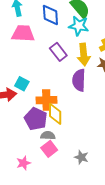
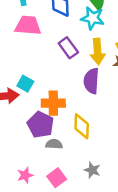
yellow diamond: (55, 114) -> (82, 126), moved
pink square: (49, 149) -> (57, 178), moved

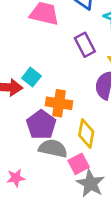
gray semicircle: (54, 144) -> (53, 148), size x1.5
gray star: (92, 170) -> (91, 184), size x1.5
pink square: (57, 178) -> (79, 164), moved

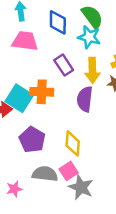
cyan square: (31, 77) -> (19, 98), size x1.6
orange cross: (59, 103) -> (42, 92), moved
gray semicircle: (53, 148) -> (45, 174), moved

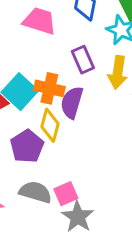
purple semicircle: (85, 99) -> (72, 102), moved
yellow diamond: (73, 143) -> (50, 125), moved

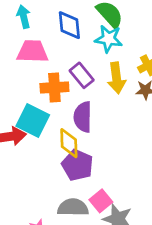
orange cross: (49, 88) -> (54, 87), moved
purple pentagon: (27, 146) -> (77, 165), moved

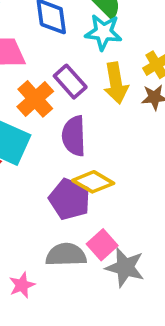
orange cross: (54, 87) -> (35, 99), turned -36
yellow diamond: (69, 143) -> (93, 182), moved, turned -56

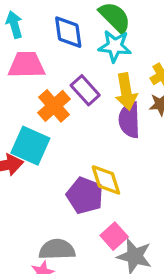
purple semicircle: (74, 136) -> (129, 120), moved
yellow diamond: (93, 182) -> (106, 180), turned 42
gray semicircle: (66, 255) -> (57, 249), moved

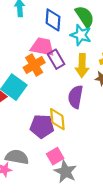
pink trapezoid: (26, 65) -> (42, 47), moved
purple semicircle: (129, 120) -> (76, 97), moved
purple pentagon: (85, 195) -> (42, 126), turned -30

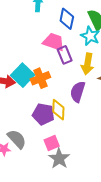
orange cross: (34, 65) -> (40, 78), moved
gray semicircle: (17, 157) -> (17, 139), turned 30

